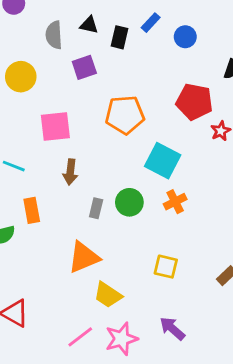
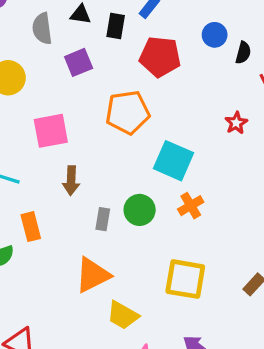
blue circle: (185, 37) -> (215, 35), moved
red pentagon: (194, 102) -> (160, 57), moved
yellow square: (166, 267) -> (185, 279), size x1.5

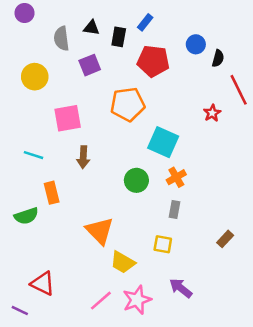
gray rectangle: (103, 219) -> (175, 210), moved
orange triangle: (93, 275) -> (100, 231), turned -48
yellow square: (185, 279) -> (163, 244), moved, size x0.6

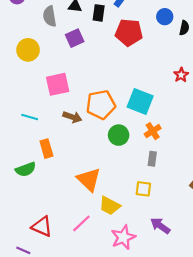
orange pentagon: (128, 104) -> (101, 105), moved
brown arrow: (83, 157) -> (72, 117), turned -72
pink line: (101, 301) -> (81, 223), moved

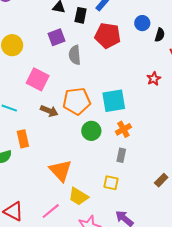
gray semicircle: (50, 16) -> (75, 55), moved
pink square: (58, 84) -> (38, 79), turned 35
cyan square: (140, 101) -> (114, 101), turned -35

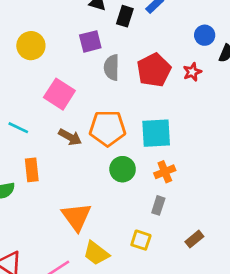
red pentagon: (108, 36) -> (154, 70), moved, turned 30
red star: (154, 79) -> (192, 72), moved
brown rectangle: (161, 180) -> (194, 239), moved

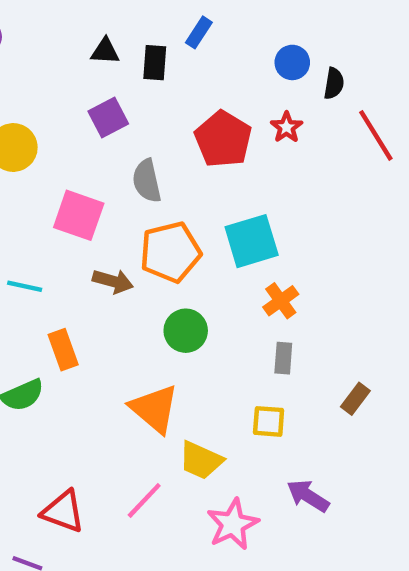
gray semicircle: (112, 67) -> (147, 181), moved
green circle: (123, 169) -> (186, 331), moved

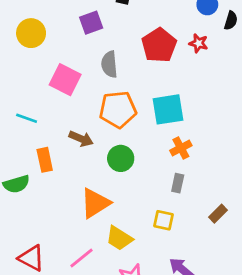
red star: (287, 127) -> (199, 43), turned -30
brown arrow: (113, 281) -> (81, 139), moved
orange triangle: (154, 409) -> (95, 203), turned 40

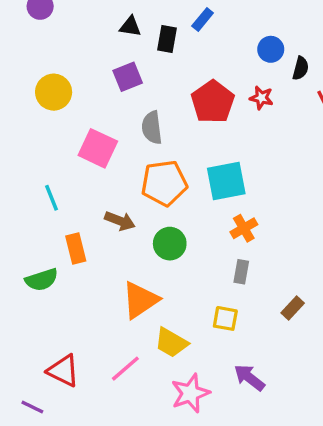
cyan line: (27, 118) -> (52, 198), turned 50

